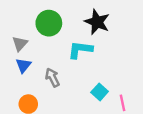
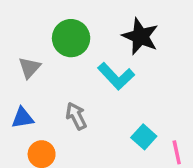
cyan L-shape: (80, 50) -> (116, 76), turned -140
blue triangle: (23, 65) -> (23, 118), moved, turned 42

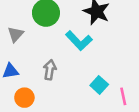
gray arrow: (76, 116) -> (50, 70), turned 36

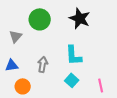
cyan L-shape: (79, 41) -> (74, 55), moved, turned 40
cyan square: (99, 85) -> (72, 80), moved

